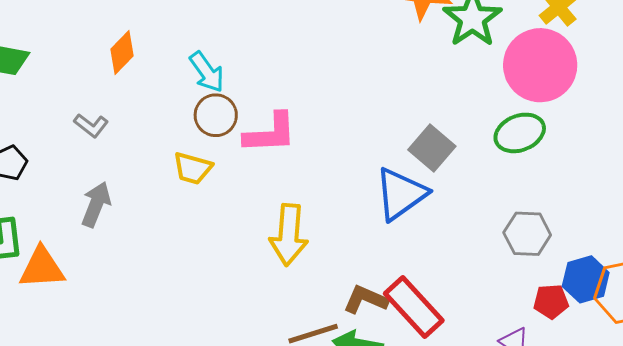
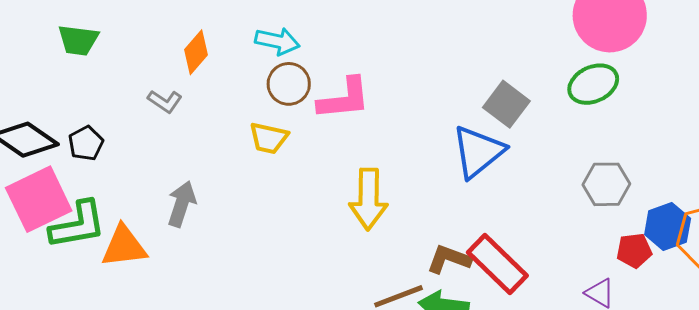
orange diamond: (122, 52) -> (196, 52), moved
cyan arrow: (207, 72) -> (277, 41), turned -39
gray arrow: (96, 204) -> (182, 204), moved

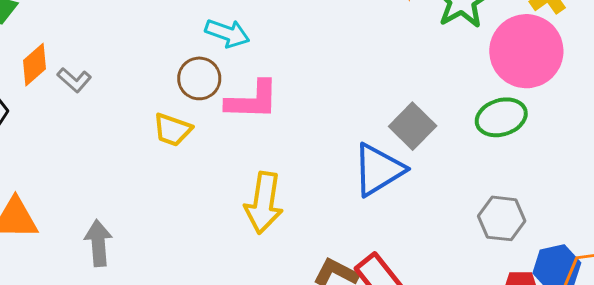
cyan arrow: (277, 41) -> (227, 33), moved
orange diamond: (196, 52) -> (34, 65), moved
gray arrow: (182, 204) -> (98, 243), moved, turned -30

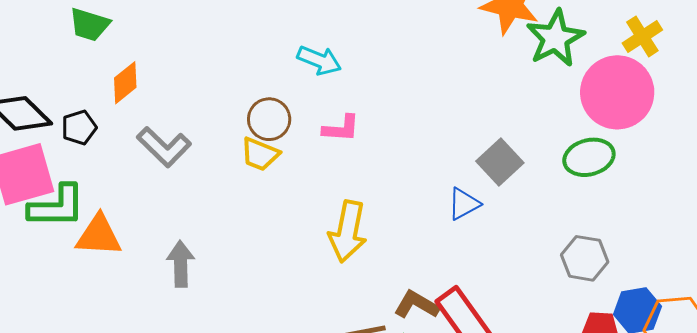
brown circle: (199, 78) -> (269, 119), moved
gray L-shape: (74, 80) -> (164, 147), moved, size x1.6
pink L-shape: (252, 100) -> (341, 128), size x0.7
blue triangle: (378, 170) -> (464, 204), size x0.6

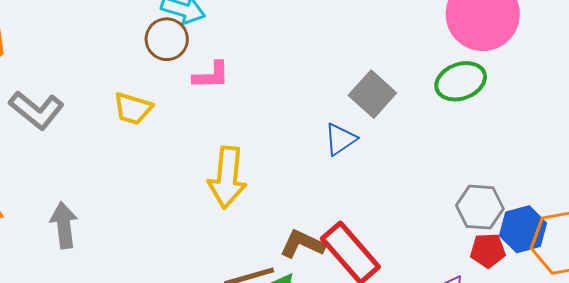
brown circle: (269, 119) -> (167, 39), moved
gray hexagon: (585, 258) -> (480, 207), moved

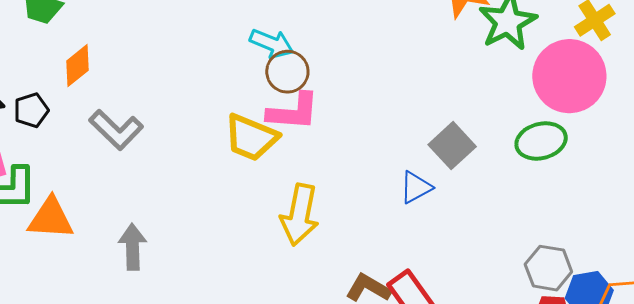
brown circle: (167, 39) -> (287, 72), moved
pink L-shape: (211, 75) -> (293, 112), size x1.4
yellow trapezoid: (133, 109) -> (251, 137), moved, size x1.4

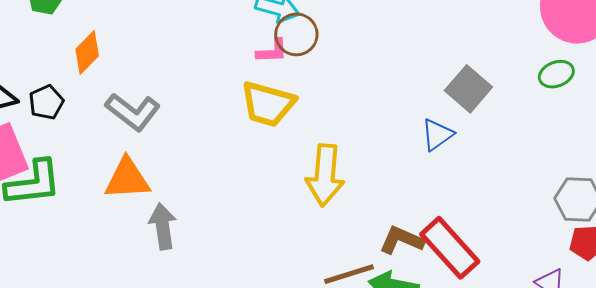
pink L-shape: (293, 112) -> (272, 51), moved, size x0.6
green ellipse: (541, 141) -> (556, 74), size x0.7
orange triangle: (51, 218) -> (127, 179), moved

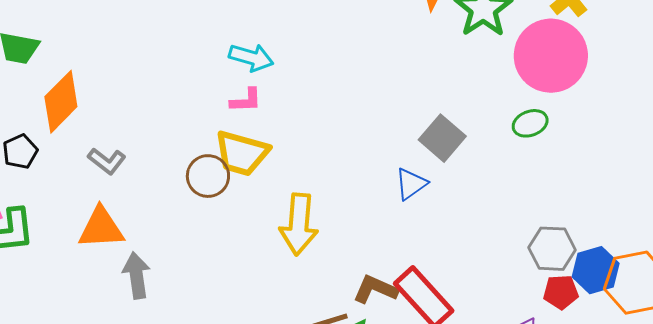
brown circle: (296, 34) -> (208, 176), moved
orange diamond: (87, 52) -> (61, 102), size x1.4
gray L-shape: (133, 112) -> (107, 161), size x0.7

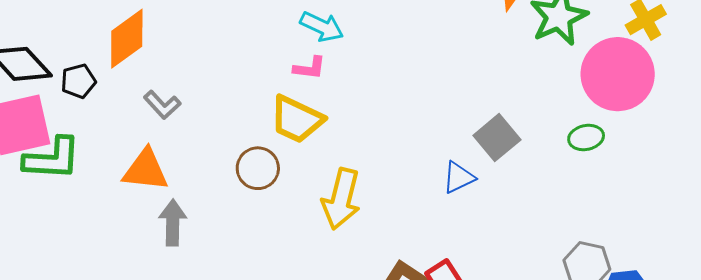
brown circle: (208, 176) -> (258, 168), moved

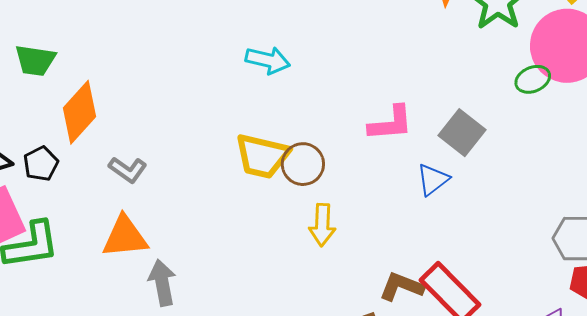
pink L-shape: (309, 68) -> (391, 123), moved, size x1.4
green ellipse: (586, 138) -> (533, 79), moved
brown circle: (258, 168) -> (303, 164), moved
yellow arrow: (341, 199) -> (322, 225), size x0.7

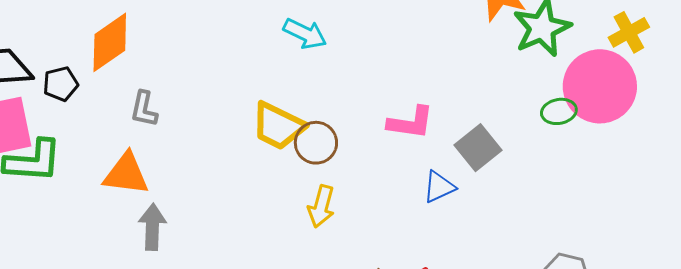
gray L-shape: (128, 170) -> (144, 109), turned 54

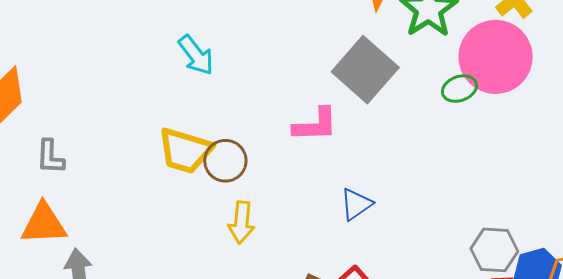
cyan arrow: (305, 34) -> (196, 55), turned 36
gray square: (478, 148) -> (365, 70), moved, size x1.4
blue triangle: (439, 187) -> (356, 204), moved

